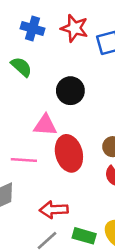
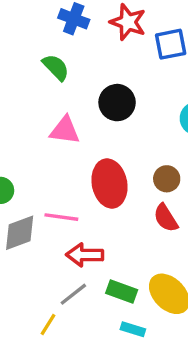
pink triangle: (45, 125) -> (65, 130), moved
pink line: (24, 160) -> (61, 217), moved

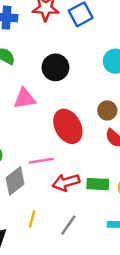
green rectangle: (122, 292) -> (98, 184), moved
gray line: (73, 294) -> (68, 225), moved
yellow line: (48, 324) -> (32, 219), moved

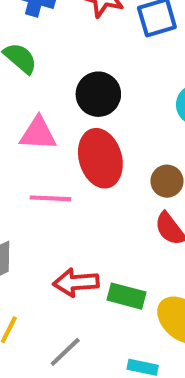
red ellipse: (68, 126) -> (100, 158), moved
pink line: (41, 161) -> (50, 198), moved

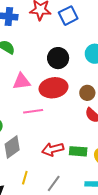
black circle: (98, 94) -> (58, 58), moved
red ellipse: (100, 158) -> (53, 88), turned -72

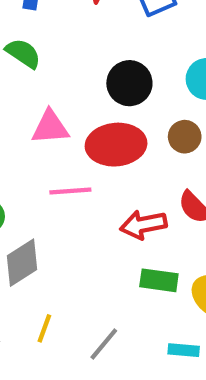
brown circle: (87, 93) -> (185, 137), moved
red arrow: (53, 149) -> (143, 225), moved

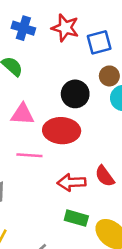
brown circle: (185, 137) -> (109, 76), moved

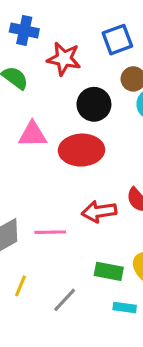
red star: (65, 28) -> (64, 59), moved
pink line: (29, 155) -> (50, 232), moved
green rectangle: (76, 218) -> (109, 271), moved

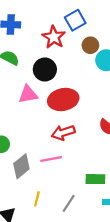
red star: (64, 59) -> (54, 37), moved, turned 30
black circle: (94, 104) -> (45, 69), moved
red arrow: (99, 211) -> (63, 133), moved

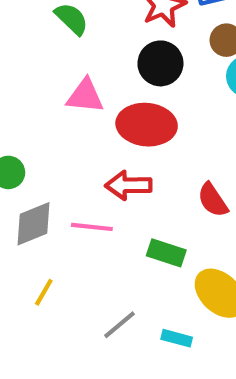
black circle: (45, 69) -> (160, 63), moved
green rectangle: (95, 179) -> (166, 253), moved
gray line: (69, 203) -> (120, 325), moved

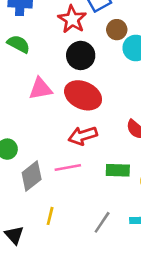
red ellipse: (147, 125) -> (83, 95), turned 36

